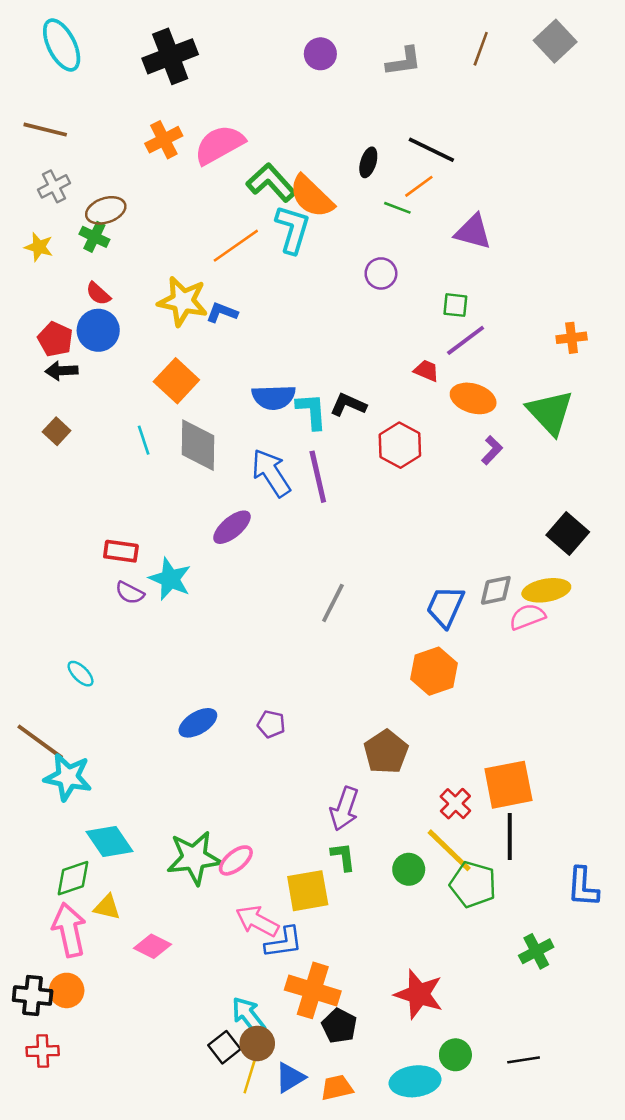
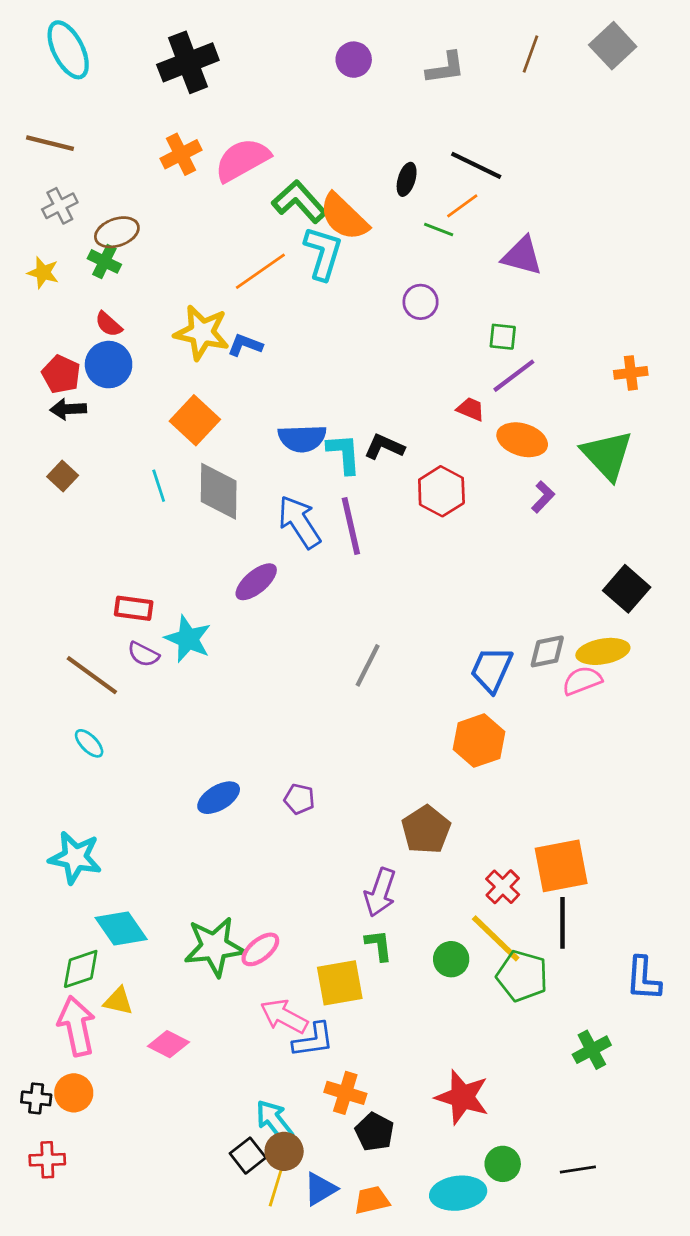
brown line: (40, 742) -> (92, 675), moved
orange cross: (313, 990) -> (345, 1093), size x0.7
black cross: (33, 995) -> (36, 1098), size x0.7

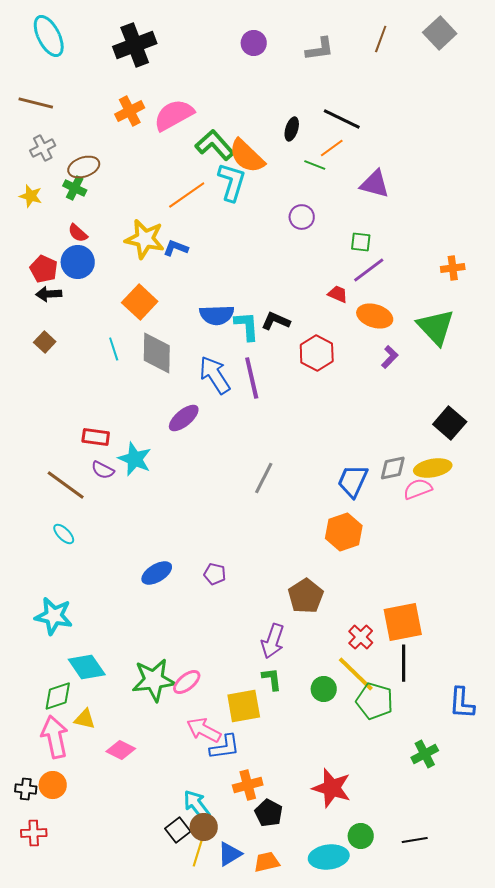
orange cross: (345, 1093) -> (248, 785), turned -32

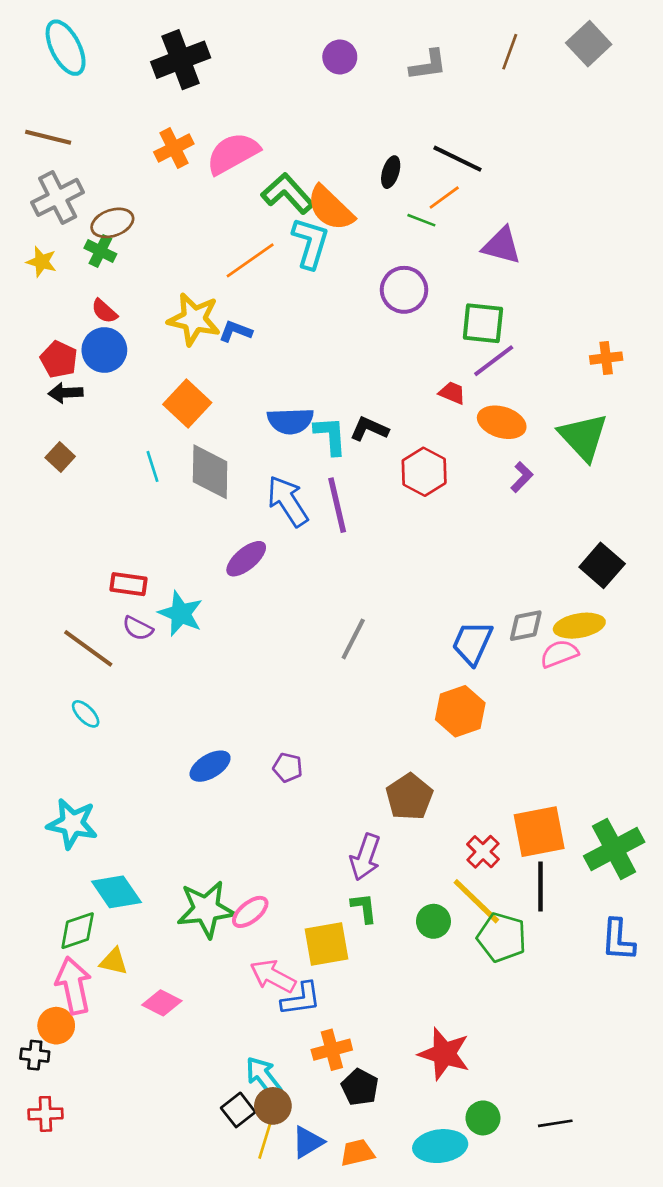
gray cross: (43, 148) -> (58, 197), size x1.5
purple circle: (302, 217) -> (404, 290), size x1.4
green square: (361, 242) -> (483, 323), size x1.6
green cross: (425, 754) -> (614, 849), moved, size x1.6
orange circle: (53, 785) -> (56, 1026), moved

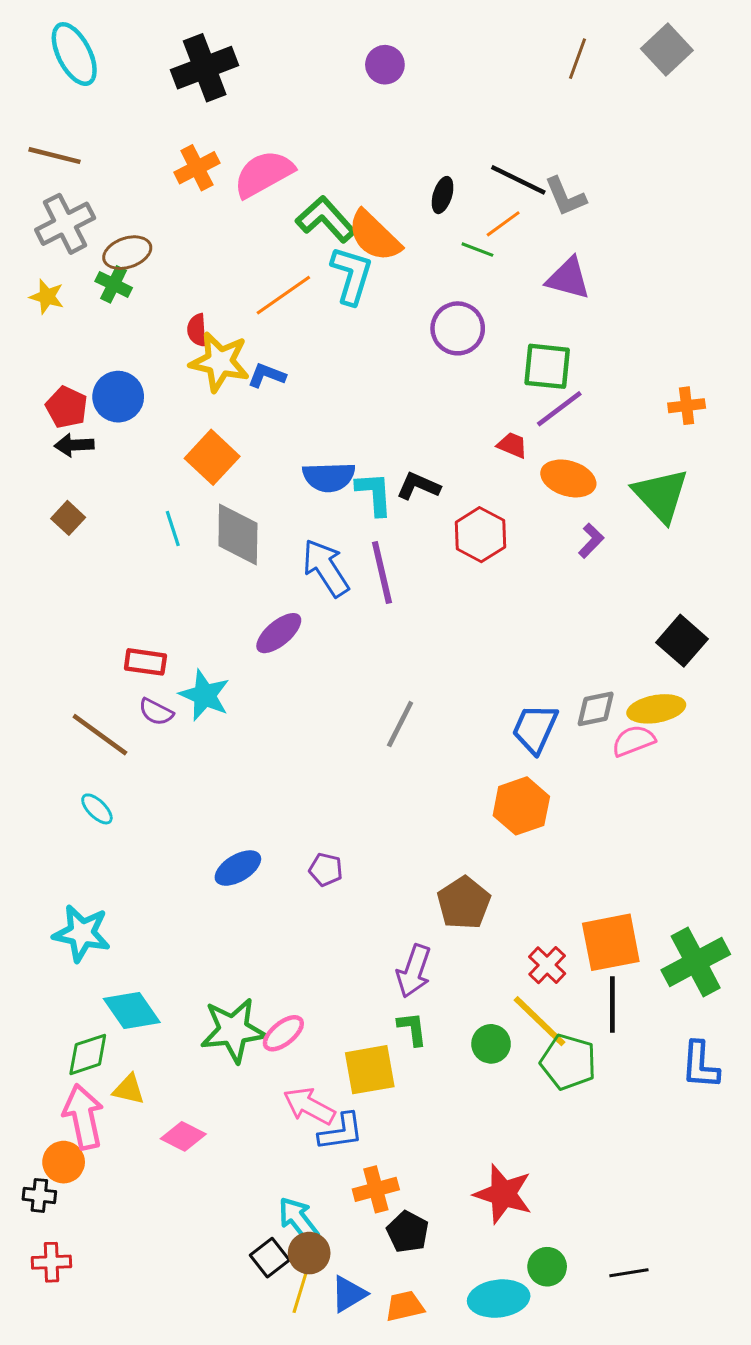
gray L-shape: (428, 65) -> (565, 197), moved, turned 75
red semicircle: (104, 311) -> (197, 330), moved, turned 44

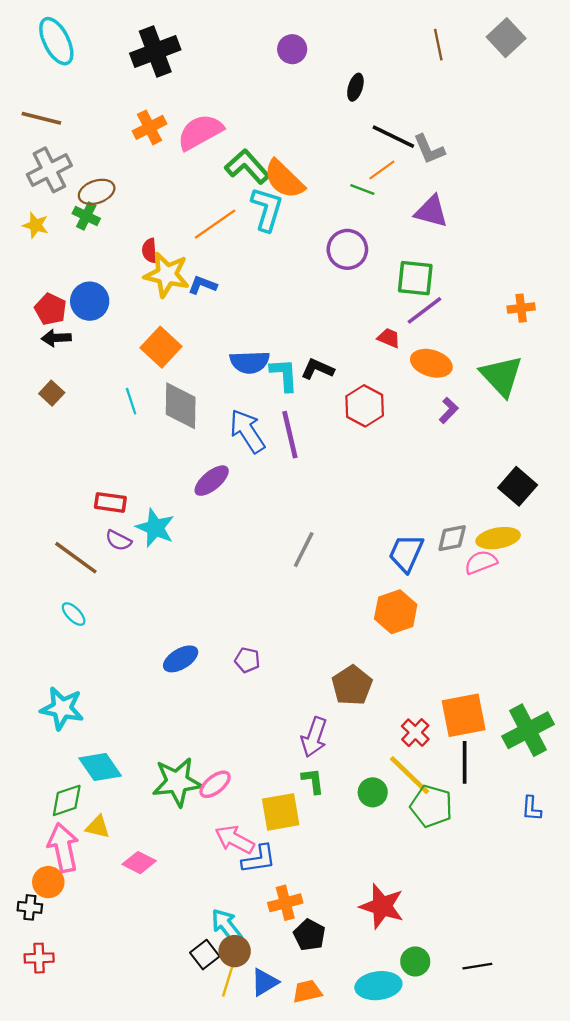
brown line: (577, 59) -> (438, 45), turned -32
black ellipse: (443, 195) -> (355, 87), moved
blue L-shape: (700, 1065) -> (531, 808), size x0.7

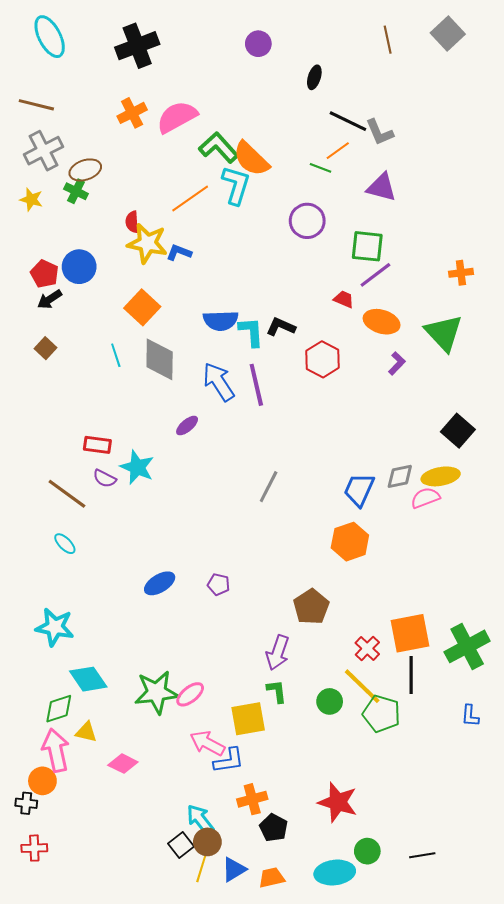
black arrow: (56, 338) -> (50, 299), turned -30
purple ellipse: (212, 481) -> (187, 426), size x0.7

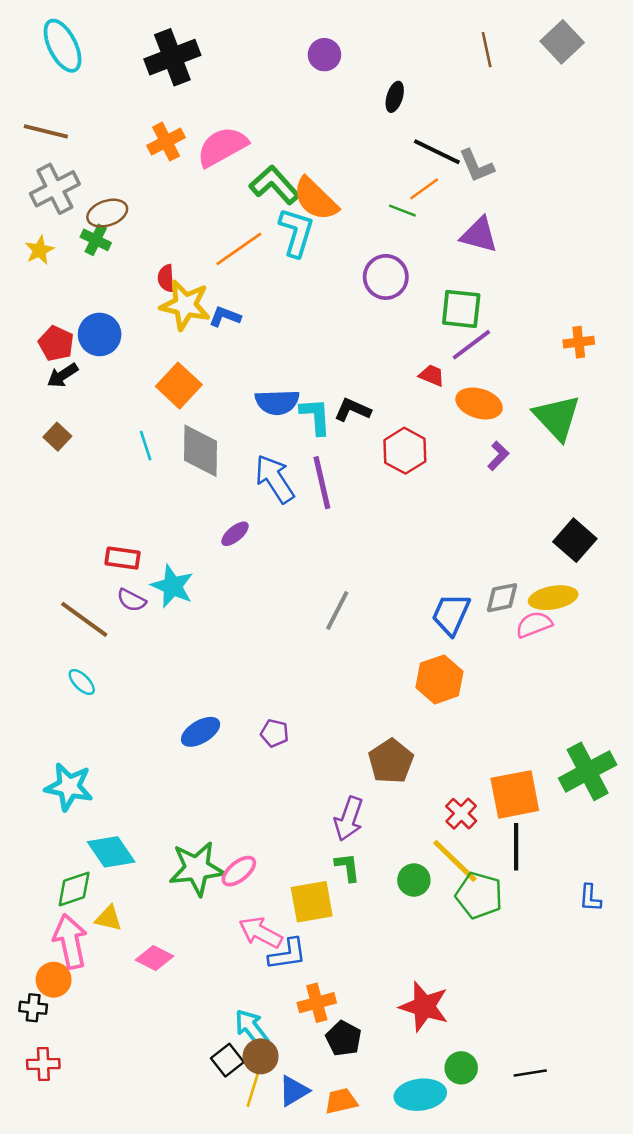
yellow star: (31, 199) -> (40, 250), turned 30
green cross: (467, 646) -> (588, 771), moved

